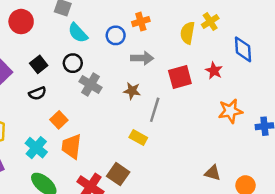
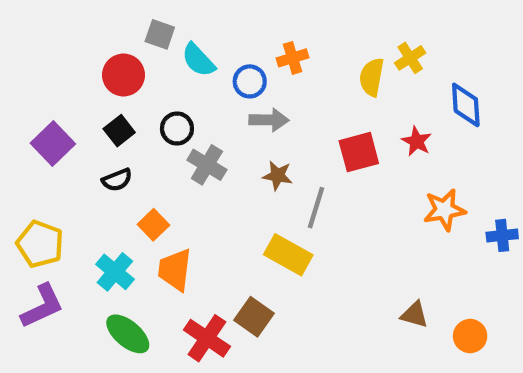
red circle: (21, 22) -> (123, 75), moved
cyan semicircle: (78, 33) -> (198, 60), moved
gray arrow: (142, 58) -> (269, 120), moved
yellow rectangle: (138, 138) -> (288, 255), size x1.5

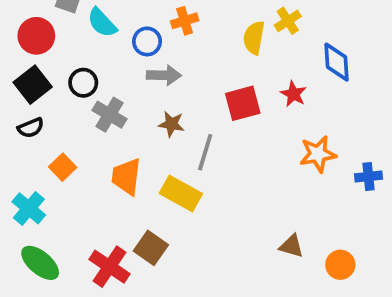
black square: (119, 131) -> (33, 85), size x1.4
orange trapezoid: (175, 270) -> (126, 177), moved

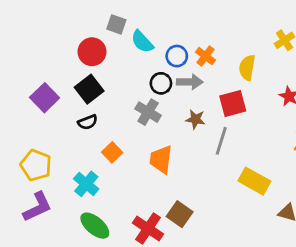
orange cross: (185, 21) -> (205, 56), moved, turned -36
yellow semicircle: (254, 38) -> (247, 68), moved
black circle: (83, 83) -> (161, 83), moved
red square: (243, 103) -> (233, 103), moved
yellow rectangle: (181, 193) -> (254, 181), moved

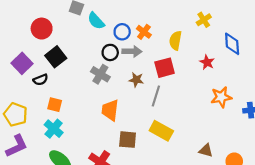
red circle: (92, 52) -> (42, 29), moved
black semicircle: (88, 122) -> (41, 80), moved
orange square: (112, 152) -> (55, 105), moved, turned -32
yellow rectangle: (254, 181) -> (161, 131), moved
brown square: (180, 214) -> (128, 140), moved, turned -30

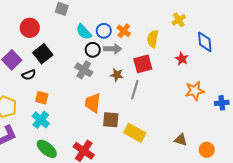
cyan semicircle: (96, 21) -> (84, 32), moved
yellow rectangle: (161, 131) -> (135, 133), moved
brown square: (128, 140) -> (111, 120), moved

